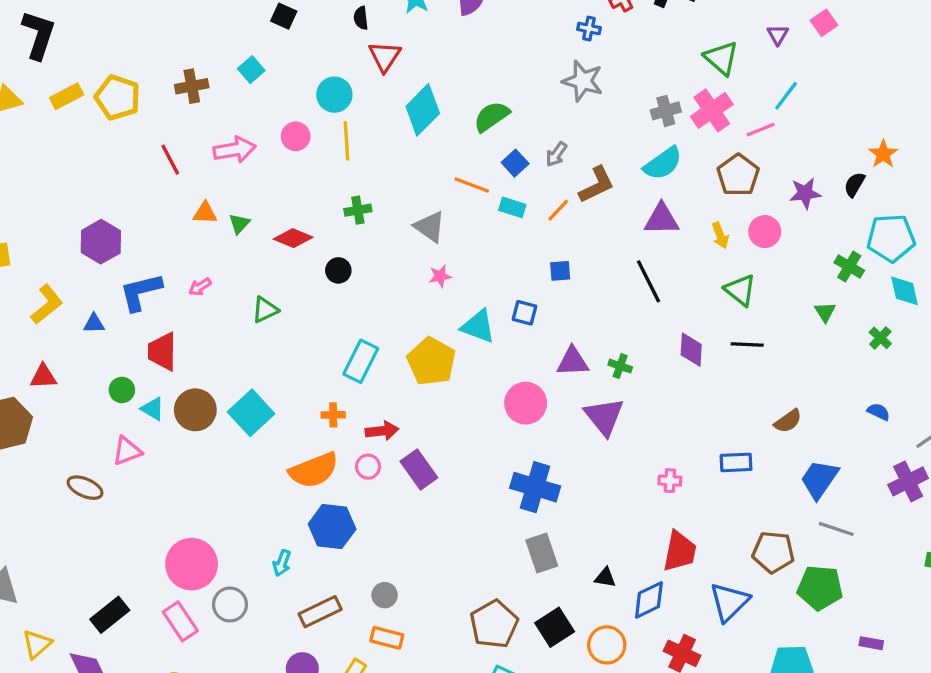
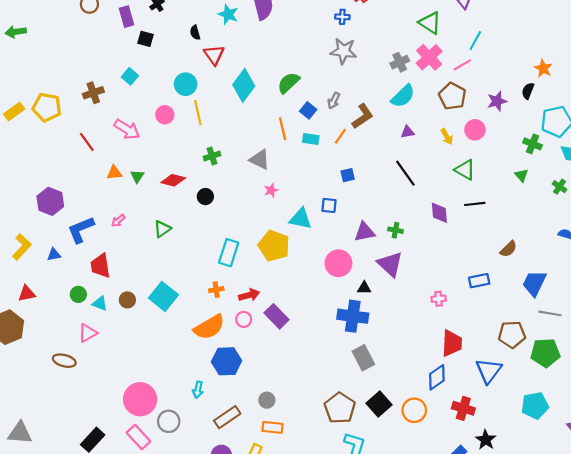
pink arrow: (235, 150) -> (127, 129), turned 50
orange line: (472, 185) -> (283, 129), turned 65
purple triangle: (662, 219) -> (408, 132), size x0.6
brown circle: (195, 410) -> (127, 300), size x0.6
black triangle: (605, 578) -> (364, 288), moved

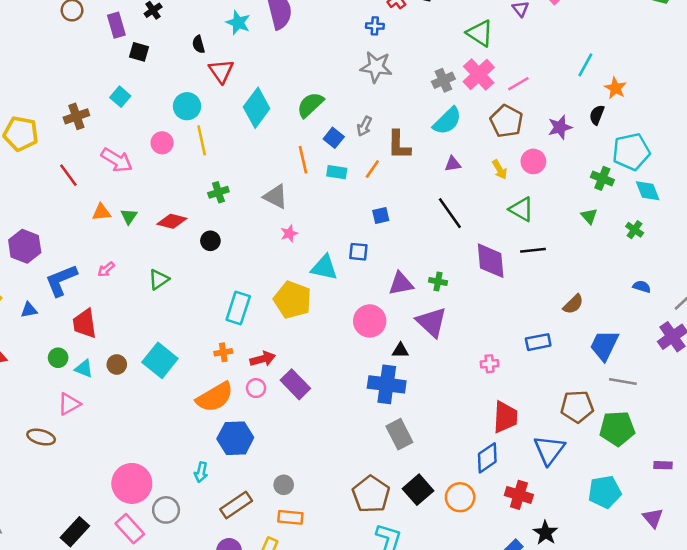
cyan line: (475, 41) -> (585, 65), moved
brown L-shape: (363, 116) -> (399, 145), turned 125
purple diamond: (439, 213) -> (491, 261), size x1.4

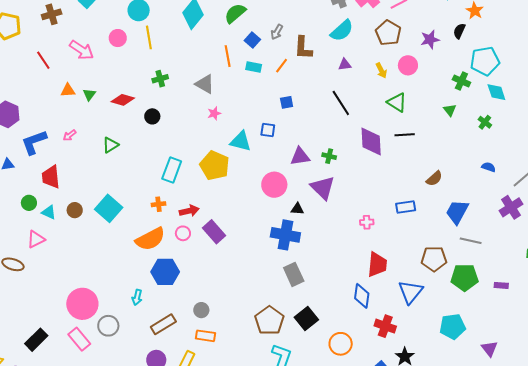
blue diamond: (487, 458) -> (362, 296), turned -50
purple rectangle: (663, 465) -> (501, 285), moved
orange circle: (460, 497) -> (341, 344), moved

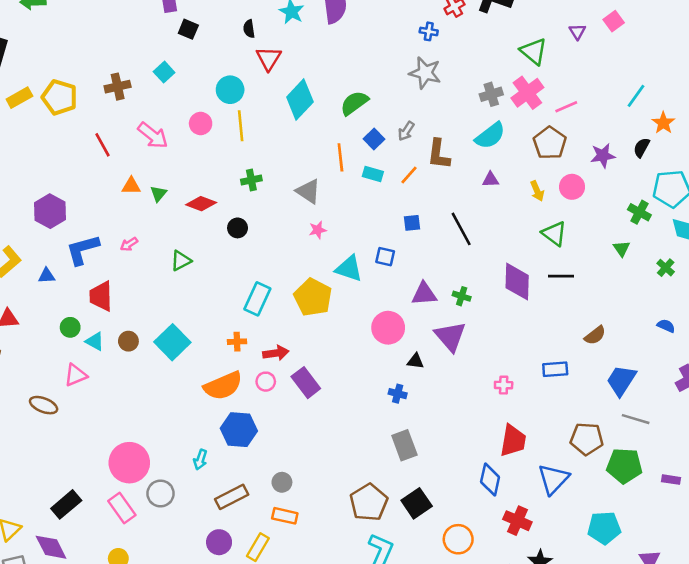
black line: (341, 103) -> (461, 229), moved
blue cross: (285, 235) -> (398, 394), size x0.5

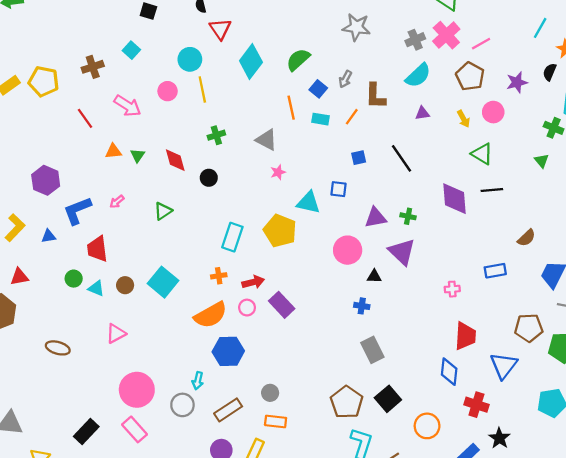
red diamond: (201, 204) -> (175, 160), turned 60
pink triangle: (76, 375) -> (116, 334), moved
gray circle: (161, 493) -> (182, 405), moved

